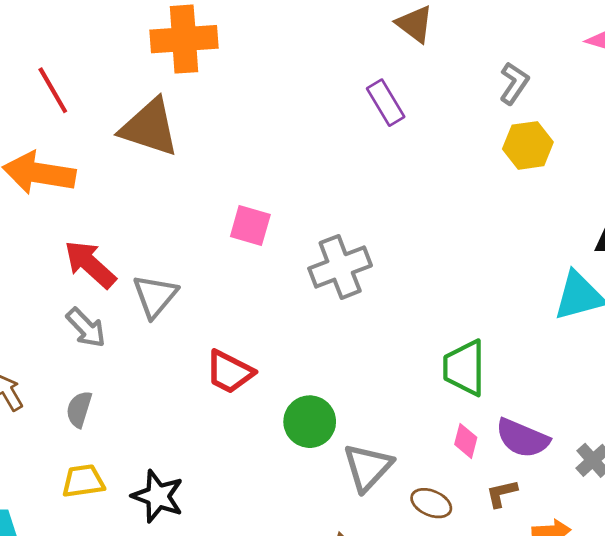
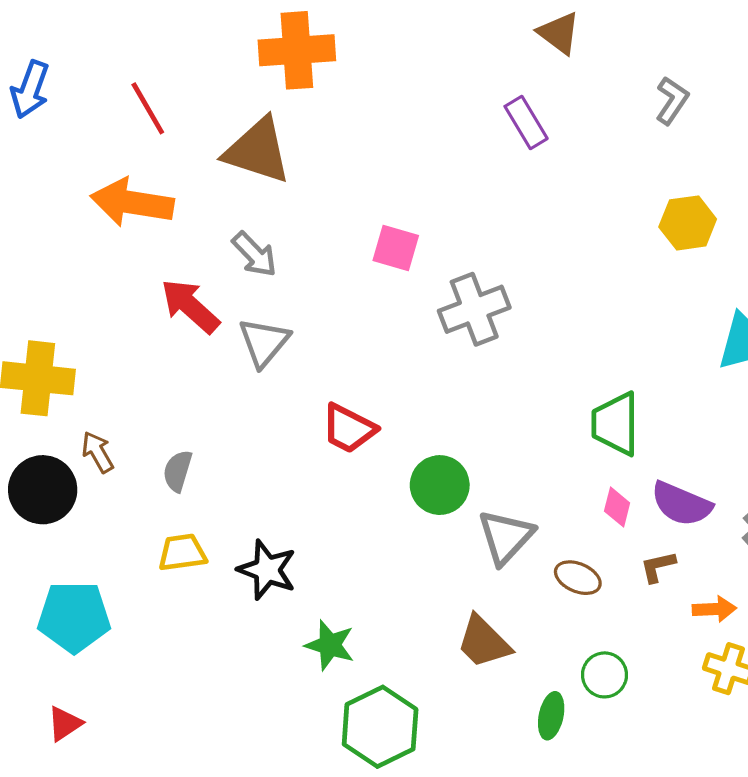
yellow hexagon: (528, 145) -> (688, 223), moved
pink square: (250, 226) -> (396, 248), moved
gray arrow: (86, 328) -> (254, 254), moved

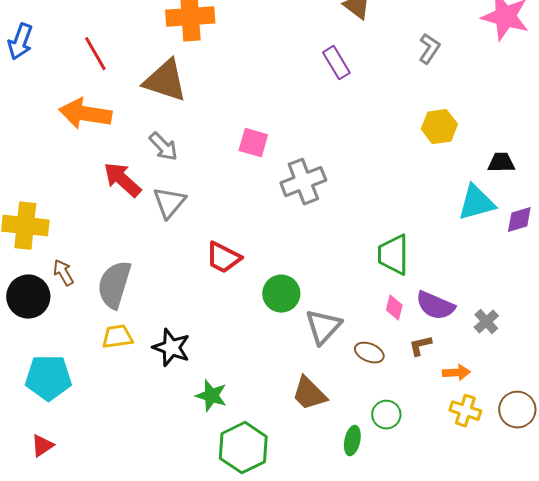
gray semicircle: (178, 471) -> (114, 285), size x1.8

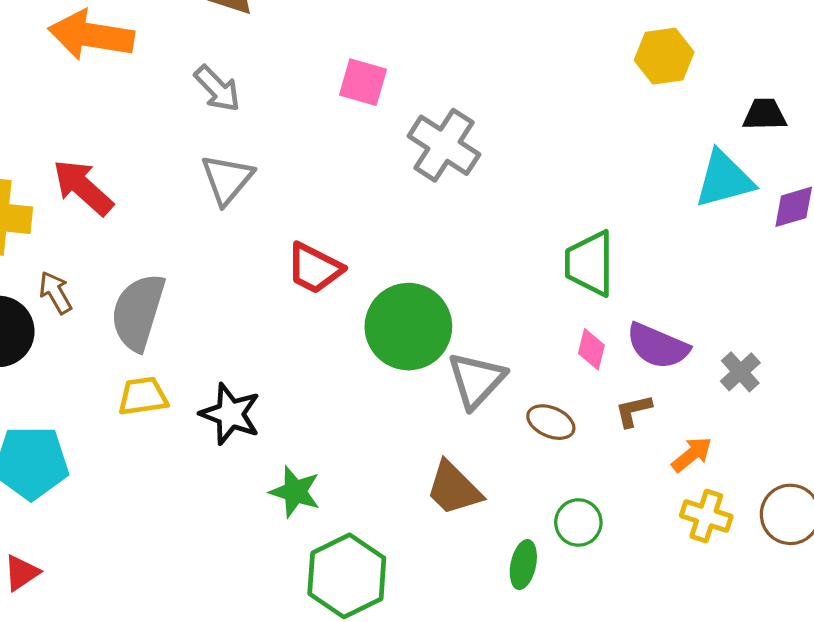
red arrow: (122, 180) -> (83, 187), moved
gray cross: (303, 182) -> (444, 145), turned -36
green circle: (281, 294) -> (408, 327), size x1.4
orange arrow: (456, 373) -> (692, 454), turned -36

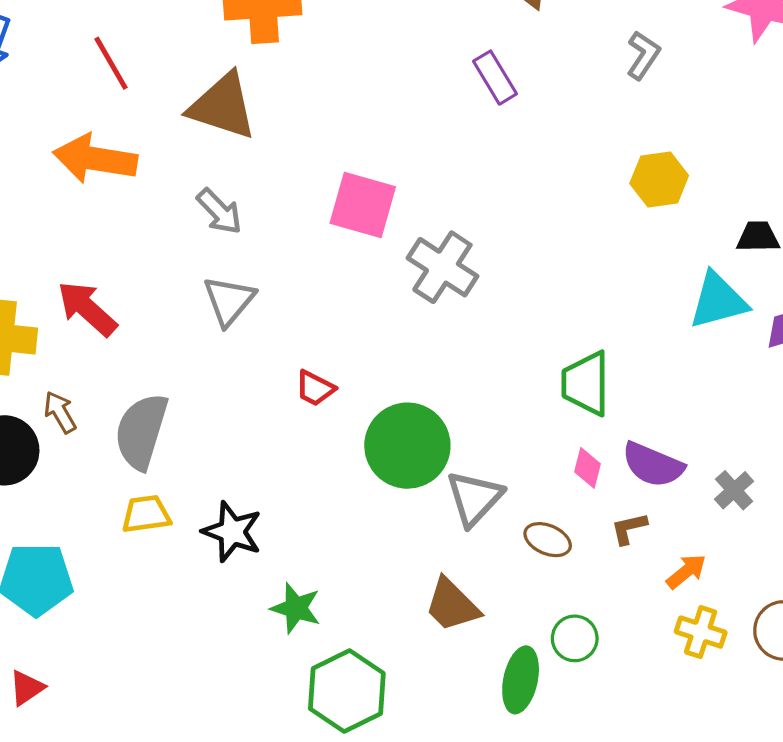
pink square: (363, 82) -> (363, 205), size x1.4
red trapezoid: (314, 268) -> (315, 388), size x0.7
green ellipse: (523, 565) -> (521, 680), size x1.4

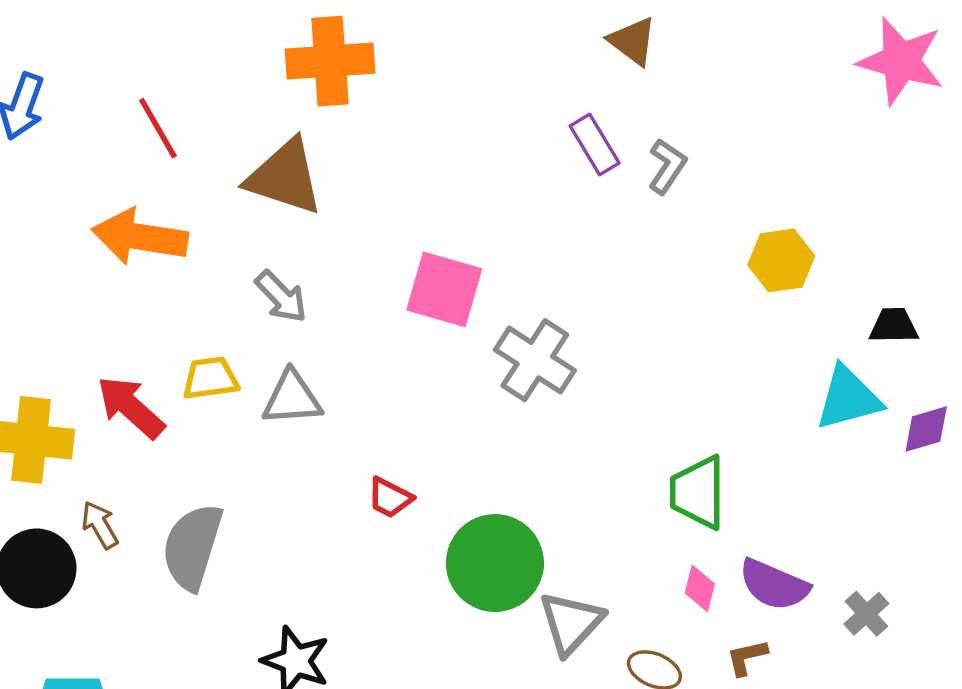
gray L-shape: (643, 55) -> (667, 166), moved
gray triangle: (229, 301) -> (292, 398), turned 46
yellow trapezoid: (146, 514) -> (210, 378), moved

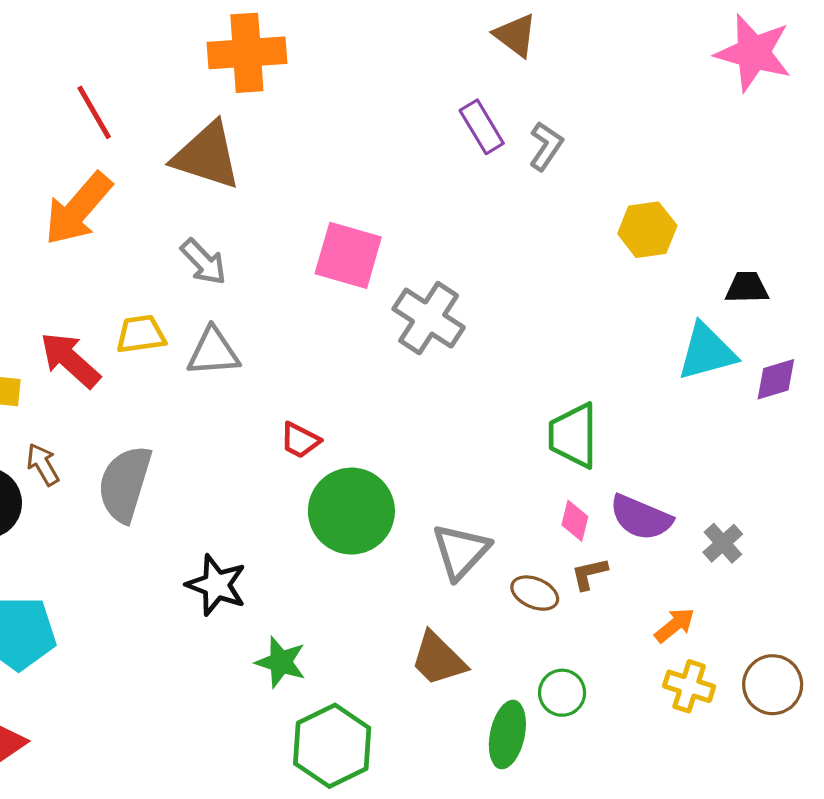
orange arrow: (140, 237) -> (78, 209), turned -58
green circle: (495, 563) -> (351, 511), moved
brown L-shape: (747, 657) -> (589, 574), moved

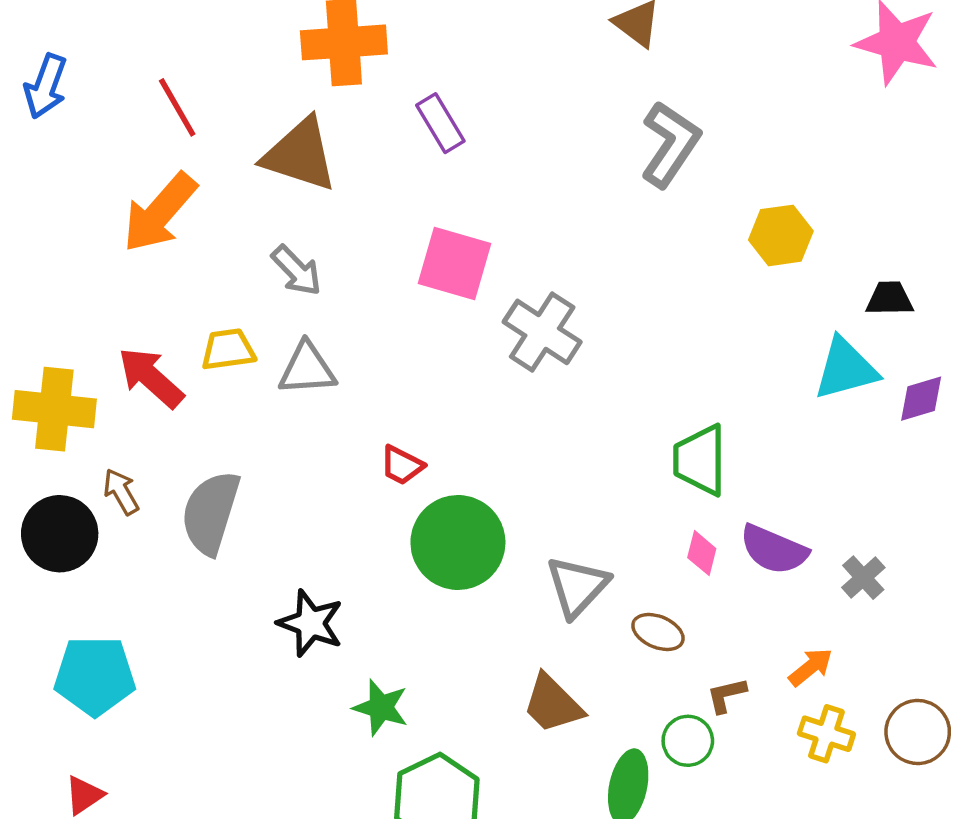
purple rectangle: (482, 127) -> (440, 123), moved
gray L-shape: (546, 146) -> (670, 144), size x1.6
brown L-shape: (589, 574) -> (726, 695), moved

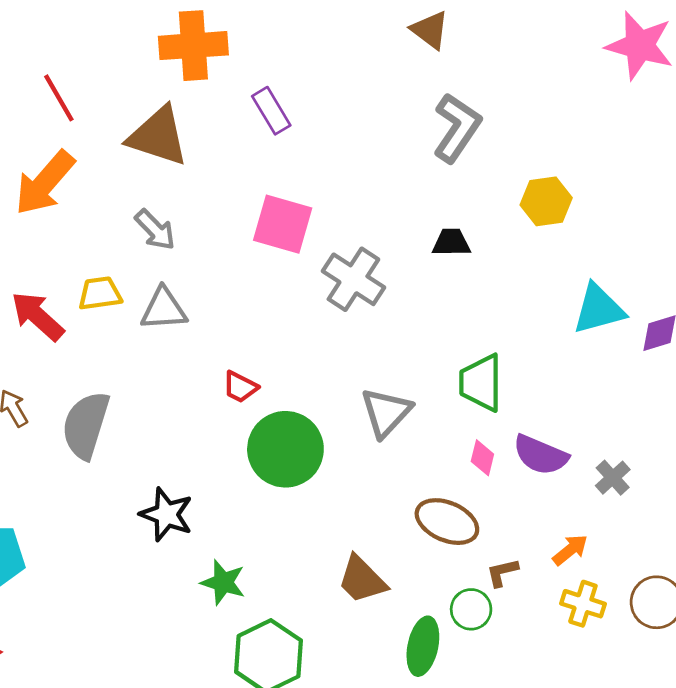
black trapezoid: (890, 299) -> (451, 242), moved
gray triangle: (577, 586) -> (386, 412), moved
brown ellipse: (658, 632) -> (447, 522), size x1.5

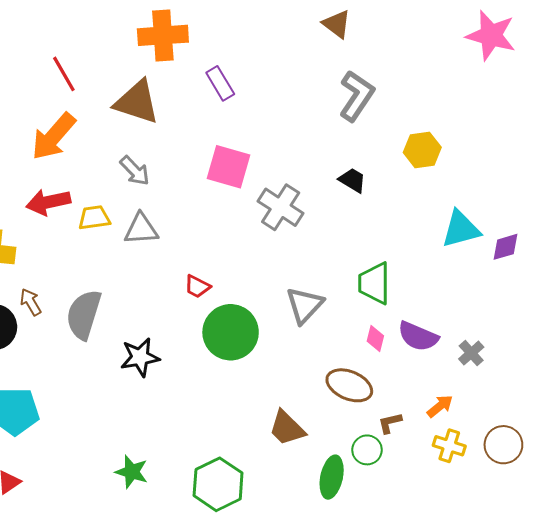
black trapezoid: (451, 242) -> (352, 180), turned 32
red arrow: (38, 316) -> (48, 202), moved, turned -54
black star: (166, 514) -> (140, 357), moved, turned -30
green star: (223, 582) -> (132, 472), moved

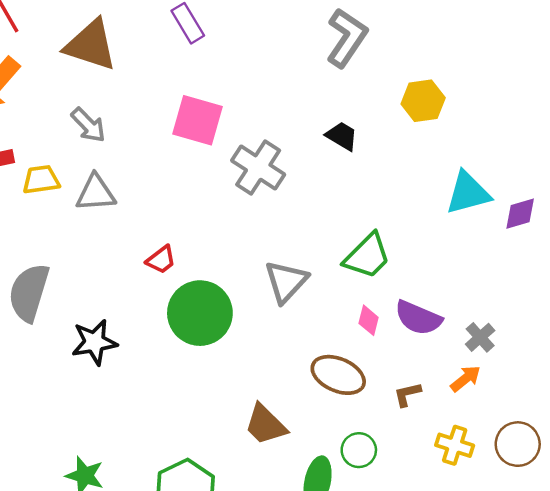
green trapezoid: (374, 283) -> (367, 256), turned -135
red trapezoid: (197, 286) -> (161, 260), turned -64
orange arrow: (440, 406) -> (466, 379), moved
brown L-shape: (390, 423) -> (407, 394), moved

